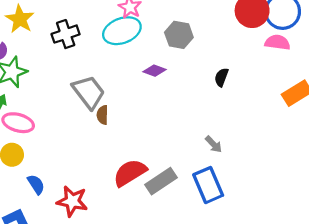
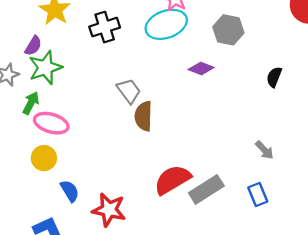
gray trapezoid: (89, 92) -> (129, 91), size x0.7
brown semicircle: (102, 115) -> (143, 116), size x1.4
blue rectangle: (208, 185) -> (258, 195), size x0.6

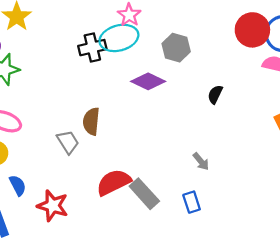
black cross: (105, 27) -> (92, 48), moved
purple diamond: (201, 69) -> (148, 81), size x1.4
gray trapezoid: (129, 91) -> (68, 142), moved
gray rectangle: (206, 189) -> (144, 194), turned 76

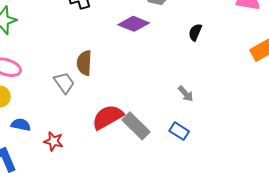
blue semicircle: (18, 185) -> (21, 125), turned -48
blue rectangle: (192, 202) -> (179, 131), turned -36
red star: (53, 206) -> (54, 141), size x0.7

